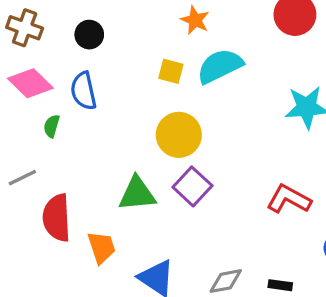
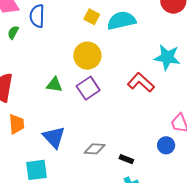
green triangle: (137, 194) -> (54, 85), size x0.7
red L-shape: (289, 199) -> (141, 82), moved
orange trapezoid: (102, 247) -> (17, 124), moved

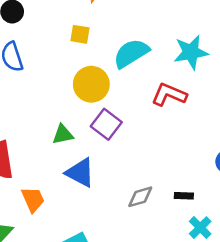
cyan semicircle: (121, 21) -> (131, 53), moved
blue triangle: (54, 137) -> (80, 173), moved

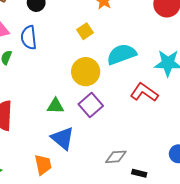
yellow square: (80, 34) -> (85, 31), turned 35
gray diamond: (140, 197) -> (116, 157), moved
orange trapezoid: (33, 200) -> (43, 165), moved

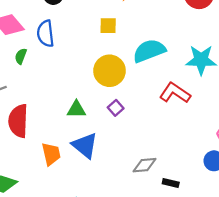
yellow square: (85, 31) -> (108, 26), turned 35
purple square: (91, 105) -> (116, 108), size x0.6
orange trapezoid: (43, 165) -> (51, 154), moved

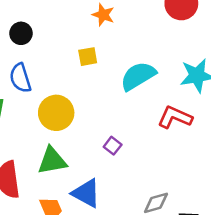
yellow circle: (109, 71) -> (56, 113), moved
green triangle: (76, 109) -> (52, 161), moved, size x1.4

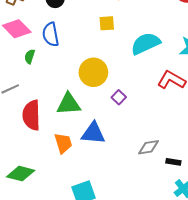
yellow circle: (56, 113) -> (93, 72), moved
blue triangle: (86, 193) -> (93, 133), turned -30

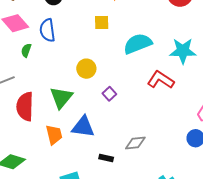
yellow circle: (93, 72) -> (86, 69), size x0.7
green triangle: (69, 104) -> (61, 98), turned -50
black rectangle: (173, 162) -> (106, 158), moved

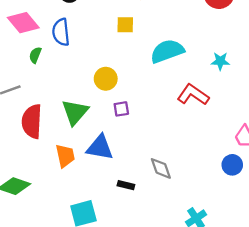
cyan star: (183, 51) -> (220, 61), size x0.6
purple square: (109, 94) -> (121, 109), moved, turned 32
gray diamond: (135, 143) -> (161, 168), turned 75

